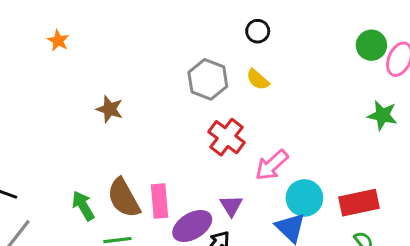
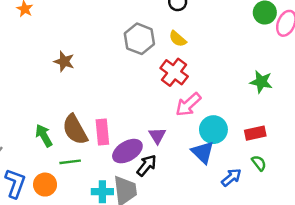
green star: (382, 115) -> (261, 82), moved
red cross: (226, 137) -> (174, 72), moved
red rectangle: (359, 203) -> (255, 133), size x0.7

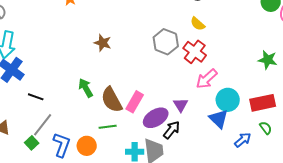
gray hexagon: (139, 39) -> (166, 42), moved
pink rectangle: (102, 132) -> (135, 102), turned 35
red rectangle: (255, 133) -> (263, 103), size x1.4
green arrow: (44, 136) -> (86, 88), moved

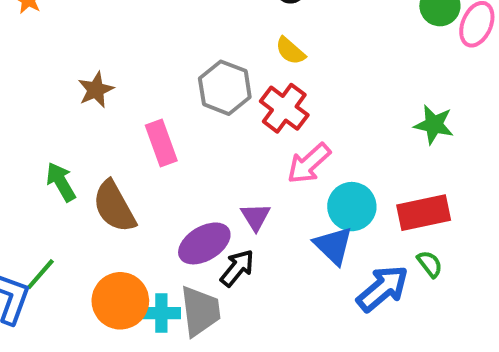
brown star: (103, 43) -> (96, 90), turned 30
pink rectangle: (135, 102) -> (161, 143), moved, turned -50
green line: (108, 127) -> (40, 274), moved, turned -42
blue arrow: (243, 140) -> (383, 288), size x1.5
orange circle: (87, 146) -> (120, 301), moved, size x1.4

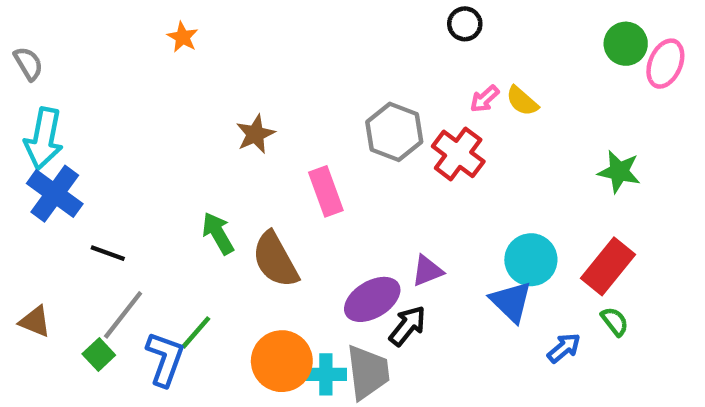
yellow semicircle: (290, 51) -> (522, 101), moved
pink arrow: (309, 164) -> (485, 99), moved, size x0.6
red rectangle: (424, 213) -> (608, 266), turned -39
purple triangle: (256, 217) -> (427, 271), turned 40
blue arrow: (383, 288) -> (564, 348), size x0.6

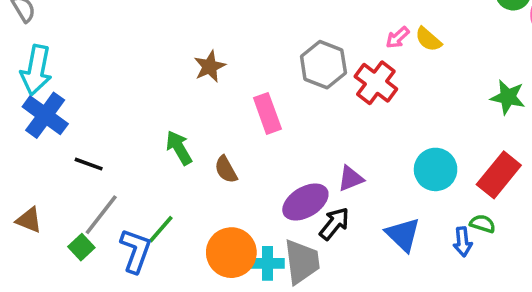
brown semicircle: (275, 260) -> (226, 169), size x0.6
blue triangle: (511, 302) -> (403, 235), moved
green semicircle: (615, 321) -> (483, 224), moved, turned -35
blue arrow: (564, 348) -> (463, 242), turned 124

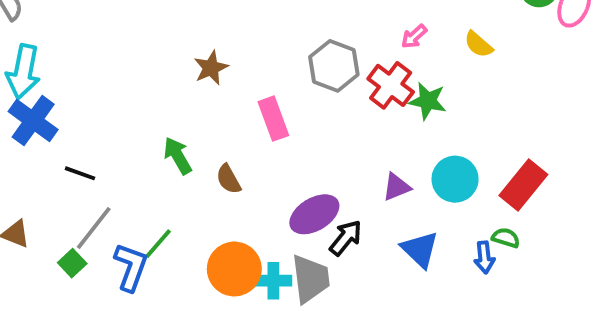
yellow semicircle: (428, 39) -> (478, 44), moved
green star: (508, 97) -> (428, 101), moved
purple triangle: (351, 178) -> (396, 187), moved

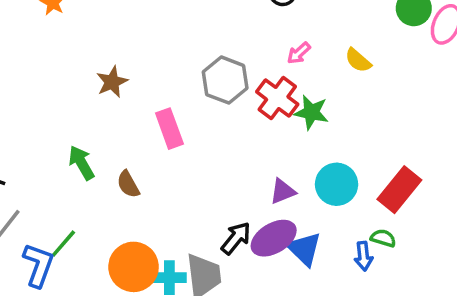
purple ellipse: (314, 214) -> (274, 238), moved

